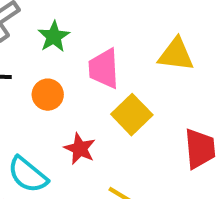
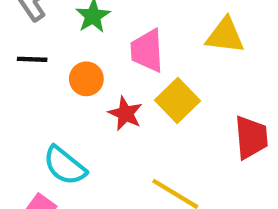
red star: (80, 149) -> (125, 114), moved

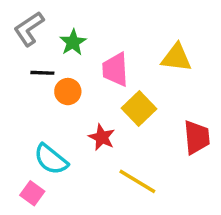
black line: (32, 59) -> (42, 73), moved
red star: (125, 114) -> (102, 137), moved

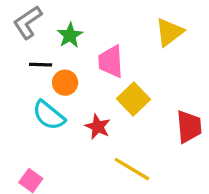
yellow triangle: (176, 58) -> (169, 32), moved, turned -44
cyan semicircle: (51, 159) -> (49, 115), moved

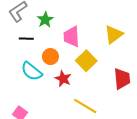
yellow triangle: (169, 32) -> (114, 34), moved
orange circle: (65, 83) -> (50, 57), moved

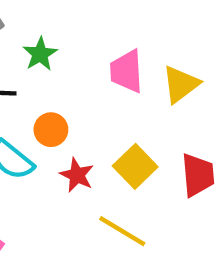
pink trapezoid: (72, 37) -> (127, 71), moved
yellow square: (86, 61) -> (135, 166), moved

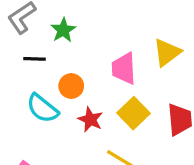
pink trapezoid: (127, 71) -> (124, 68), moved

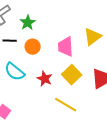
orange circle: (71, 86) -> (33, 47), moved

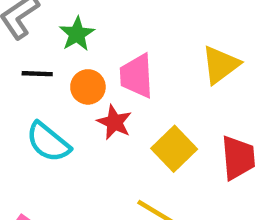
pink trapezoid: (66, 47) -> (137, 76), moved
red star: (45, 79) -> (114, 122), moved

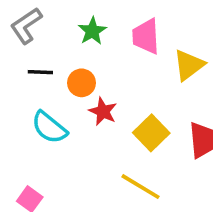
green star: (77, 34) -> (92, 31), moved
pink trapezoid: (137, 76) -> (146, 36), moved

